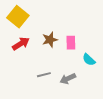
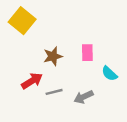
brown star: (50, 40) -> (53, 56), moved
red arrow: (21, 44) -> (32, 81), moved

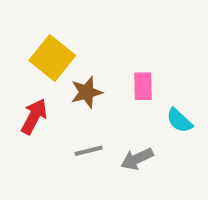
yellow square: (22, 21) -> (52, 58), moved
red arrow: (32, 81) -> (34, 116), moved, turned -30

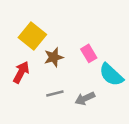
pink rectangle: (143, 86) -> (89, 53), turned -30
cyan semicircle: (179, 121) -> (111, 75), size x1.5

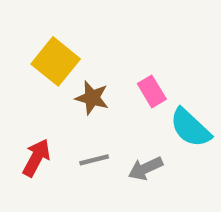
brown star: (54, 57) -> (92, 98), turned 30
red arrow: (21, 72) -> (36, 158), moved

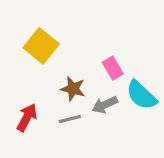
brown star: (92, 98) -> (73, 89), moved
gray arrow: (145, 168) -> (105, 105), moved

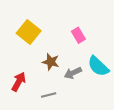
pink rectangle: (113, 68) -> (78, 35), moved
gray line: (70, 119) -> (49, 95), moved

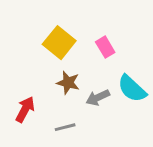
yellow square: (29, 32) -> (59, 43), moved

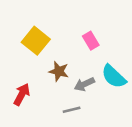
yellow square: (59, 43) -> (36, 41), moved
gray line: (65, 127) -> (72, 110), moved

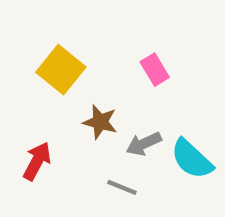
cyan semicircle: (114, 77) -> (192, 159), moved
gray line: (72, 110) -> (122, 187), turned 36

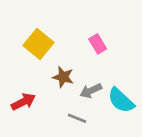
red arrow: (37, 161) -> (23, 102), turned 35

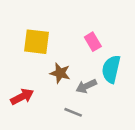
yellow square: (38, 44) -> (37, 42), turned -32
cyan semicircle: (121, 100) -> (111, 69), moved, turned 60

